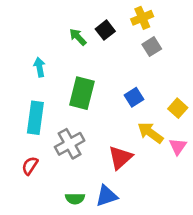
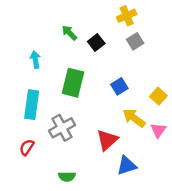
black square: (105, 30) -> (96, 43), moved
blue triangle: (107, 196) -> (127, 166), moved

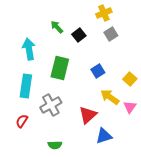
cyan arrow: (35, 60) -> (29, 49), size x1.5

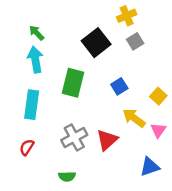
green arrow: (57, 27) -> (37, 33), moved
black square: (79, 35) -> (96, 43), size x1.6
gray cross: (51, 105) -> (74, 138), moved
blue triangle: (104, 136) -> (150, 167), moved

